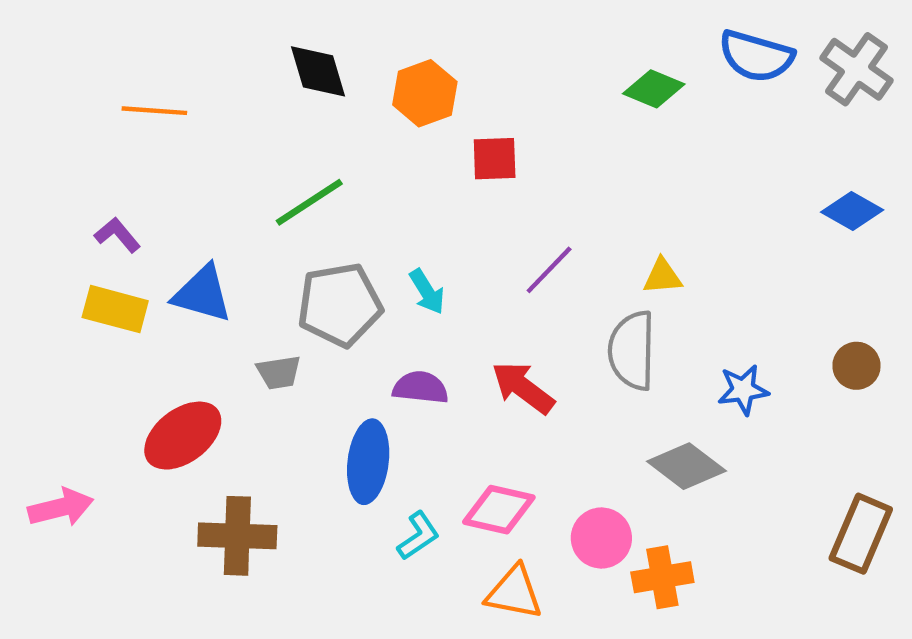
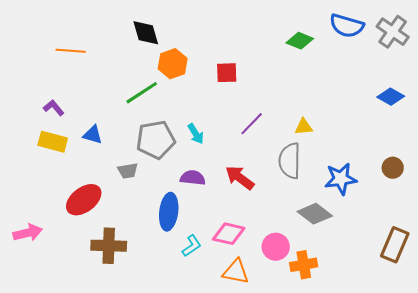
orange hexagon: (425, 93) -> (173, 64), moved
blue triangle: (202, 294) -> (93, 135), size x0.7
blue star: (743, 390) -> (341, 179), size x1.4

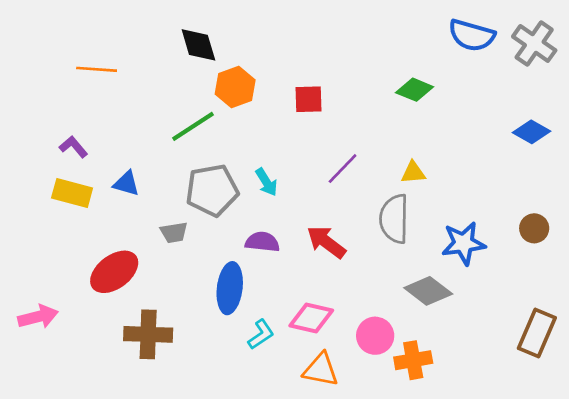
green diamond: (300, 41) -> (415, 90), moved

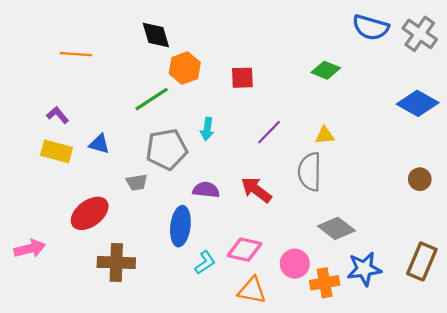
blue diamond: (531, 132) -> (418, 103), size x1.4
cyan arrow: (266, 182) -> (207, 129), moved, turned 40
blue star: (463, 243) -> (364, 269), moved

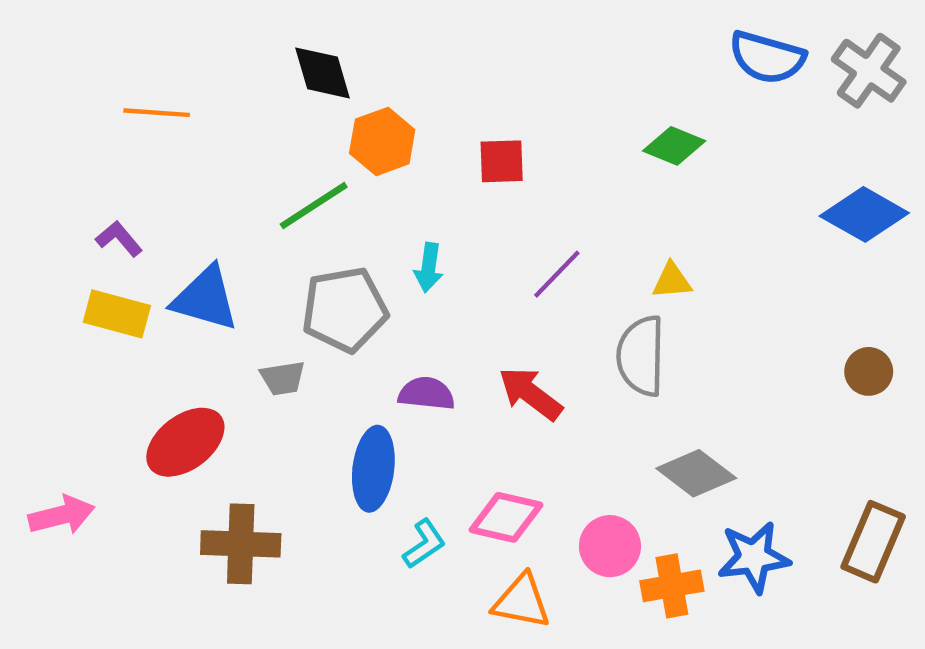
blue triangle: (99, 144) -> (205, 298), size x1.6

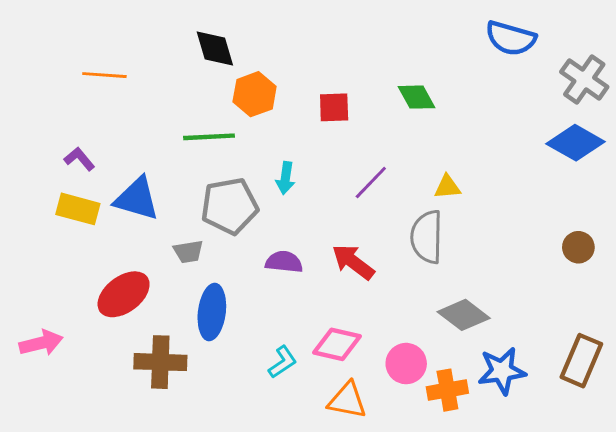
gray cross: (869, 71) -> (584, 79), moved
green diamond: (674, 146) -> (416, 97), moved, turned 39
green line: (314, 206) -> (209, 137), turned 30
blue ellipse: (373, 469) -> (212, 312), moved

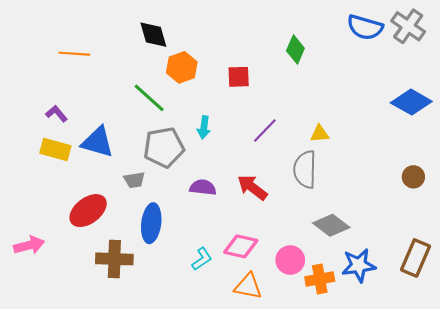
gray cross: (584, 79) -> (408, 26), moved
green diamond: (416, 97) -> (295, 49), moved, turned 52
green line: (209, 137) -> (149, 98), turned 45

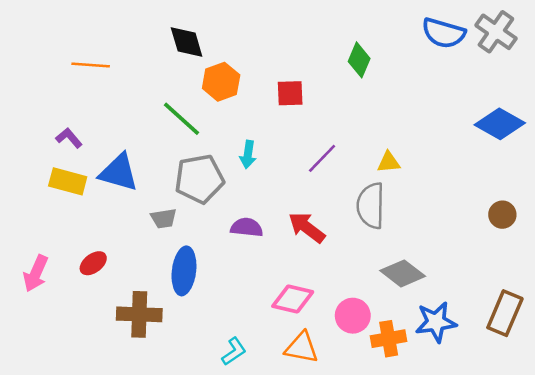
red ellipse: (88, 211) -> (93, 263), moved, size x0.6
pink arrow: (29, 245) -> (36, 273), moved, turned 128
cyan L-shape: (202, 259) -> (234, 351), moved

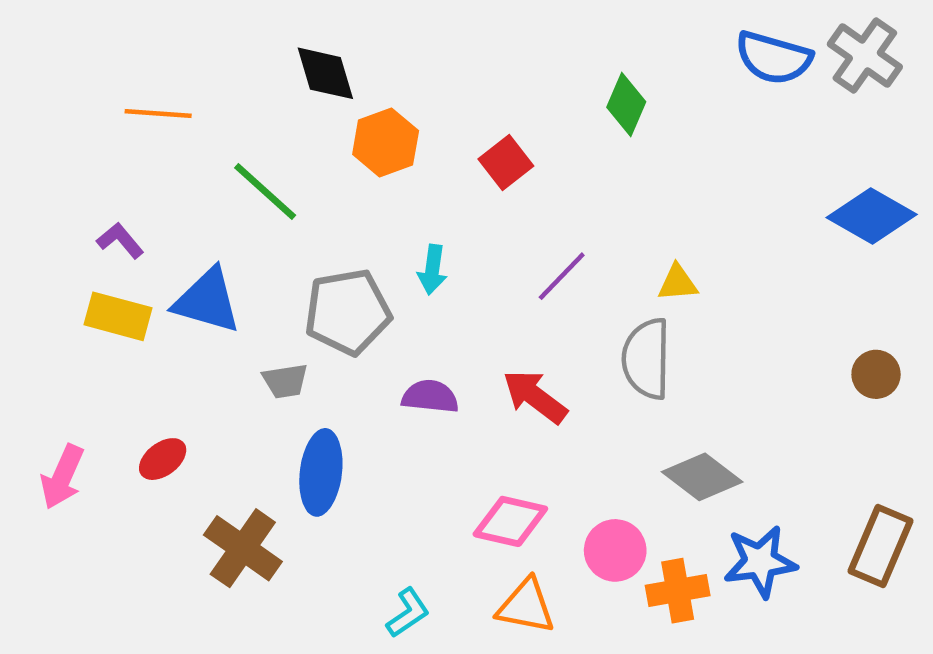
red square: (290, 93) -> (506, 163), turned -36
green line: (181, 119) -> (265, 191), moved
brown cross: (139, 314) -> (243, 548), turned 33

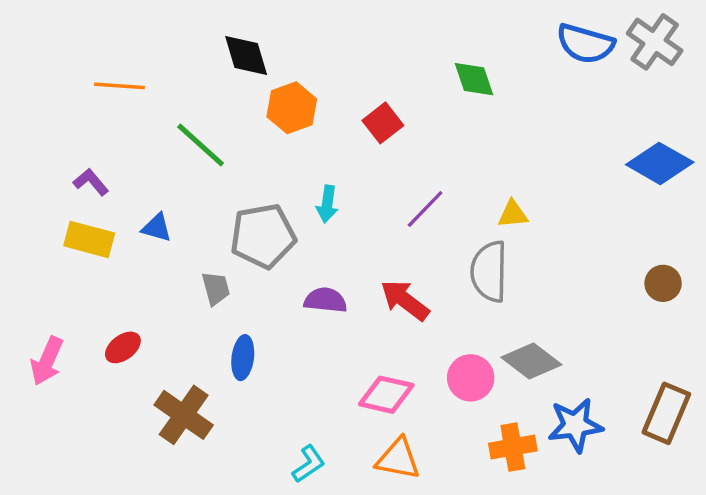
green diamond: (626, 105) -> (474, 79), turned -42
blue triangle: (207, 301) -> (157, 228), size x0.6
gray trapezoid: (285, 381) -> (216, 288), turned -96
blue ellipse: (321, 472) -> (243, 358), size x0.7
pink circle: (615, 550) -> (471, 378), moved

